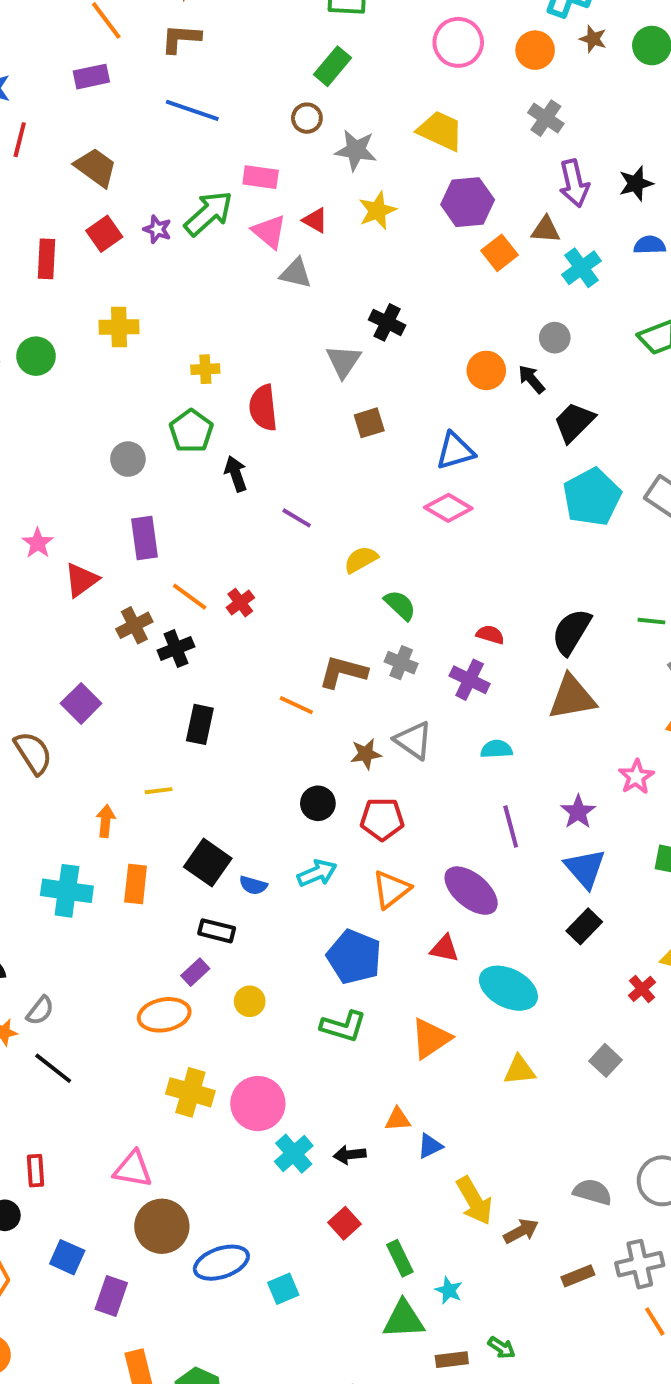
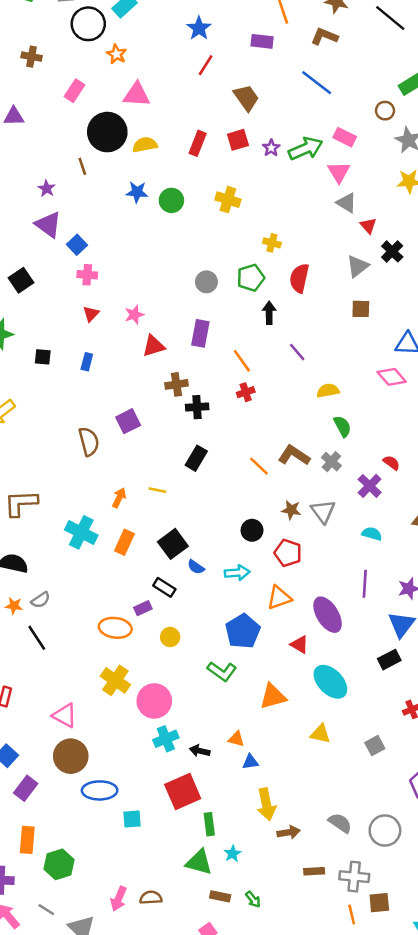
red triangle: (315, 220) -> (368, 226), moved
orange line: (190, 597) -> (242, 361), moved
red square: (345, 1223) -> (183, 792), size x1.8

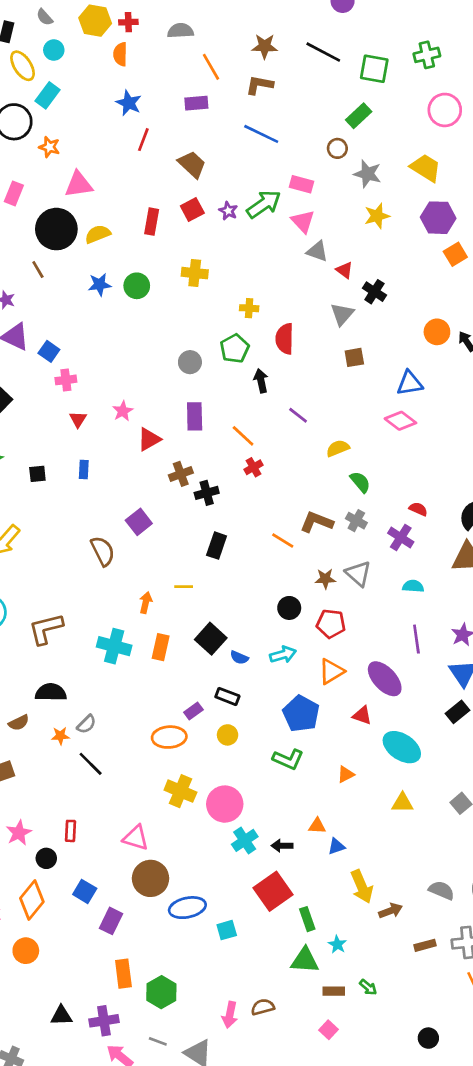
black rectangle: (164, 587) -> (227, 696), moved
orange triangle: (273, 696) -> (346, 774), size x0.6

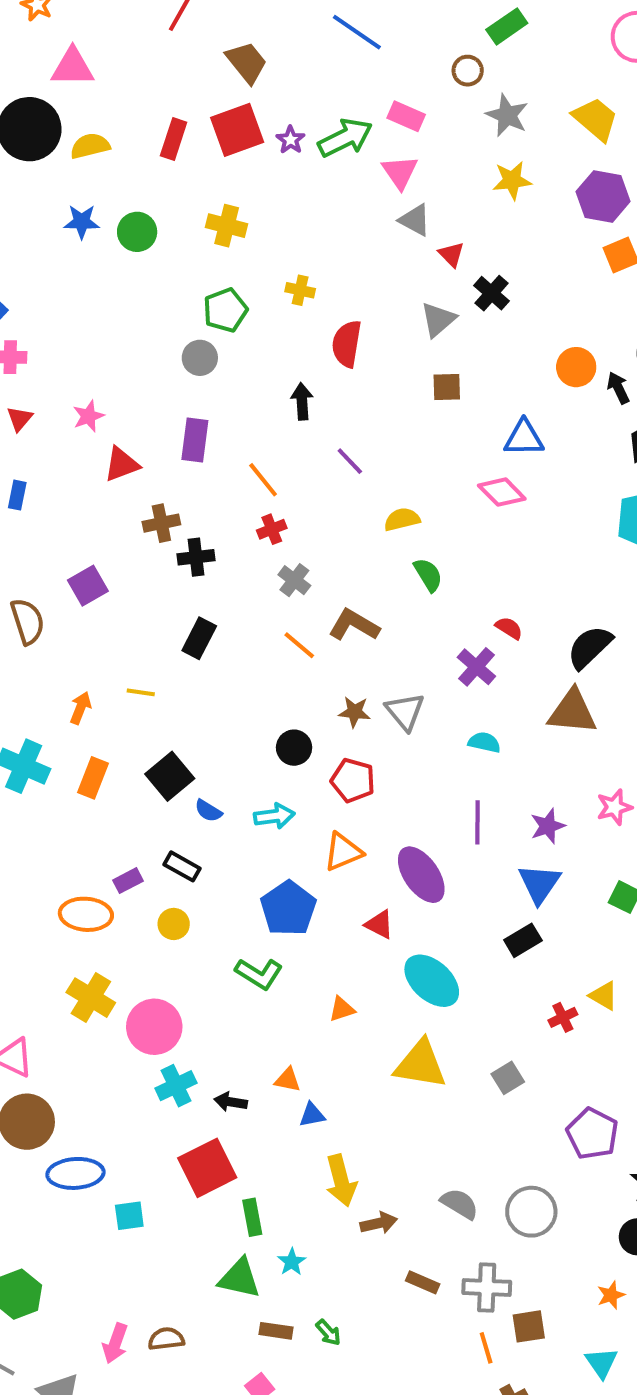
red square: (192, 209) -> (237, 130), size x1.5
green pentagon: (235, 349) -> (225, 310), moved
gray cross: (356, 521) -> (294, 580), moved
yellow triangle: (403, 803) -> (420, 1064), size x1.6
brown rectangle: (425, 945) -> (423, 1282), turned 30

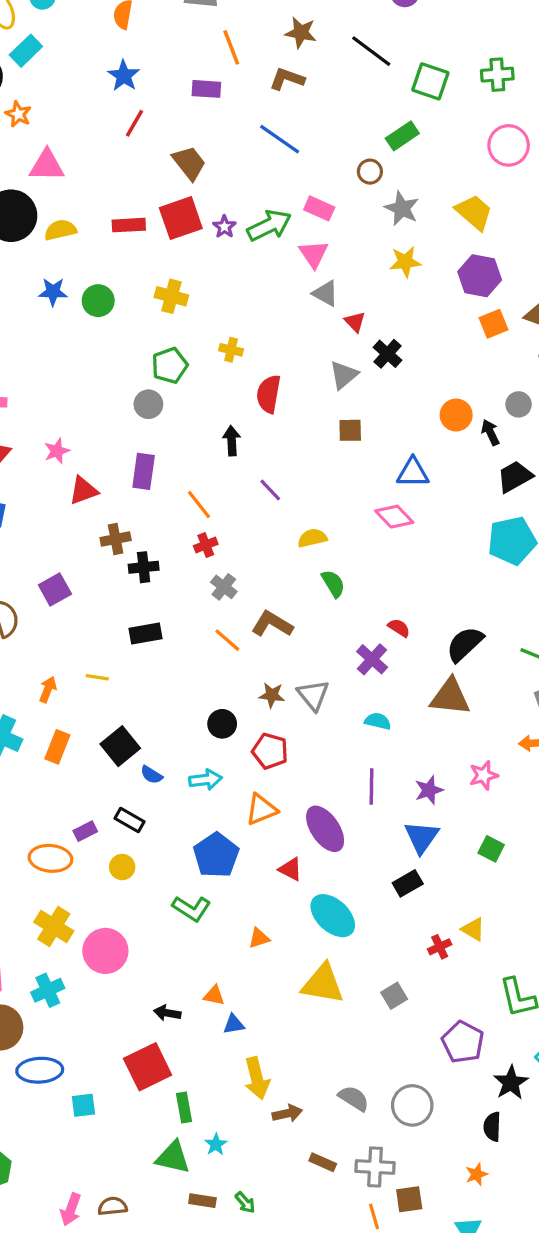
red rectangle: (174, 139) -> (129, 225), turned 68
black rectangle: (199, 638) -> (145, 634), turned 52
cyan cross: (176, 1086) -> (48, 990), moved

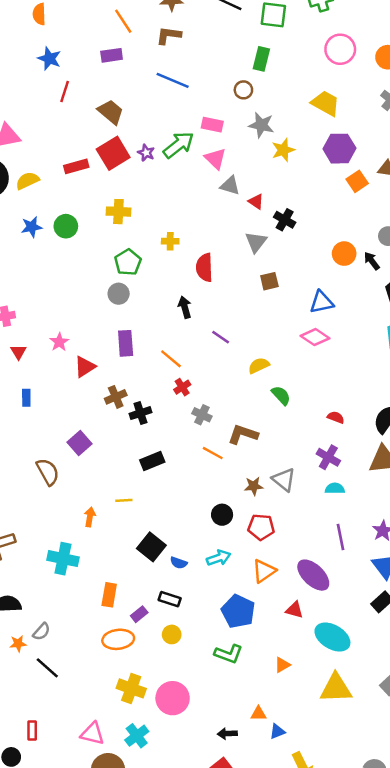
green rectangle: (402, 136) -> (261, 59), turned -30
gray star: (402, 208) -> (261, 125), moved
purple cross: (372, 659) -> (328, 457), moved
orange rectangle: (57, 747) -> (109, 595), moved

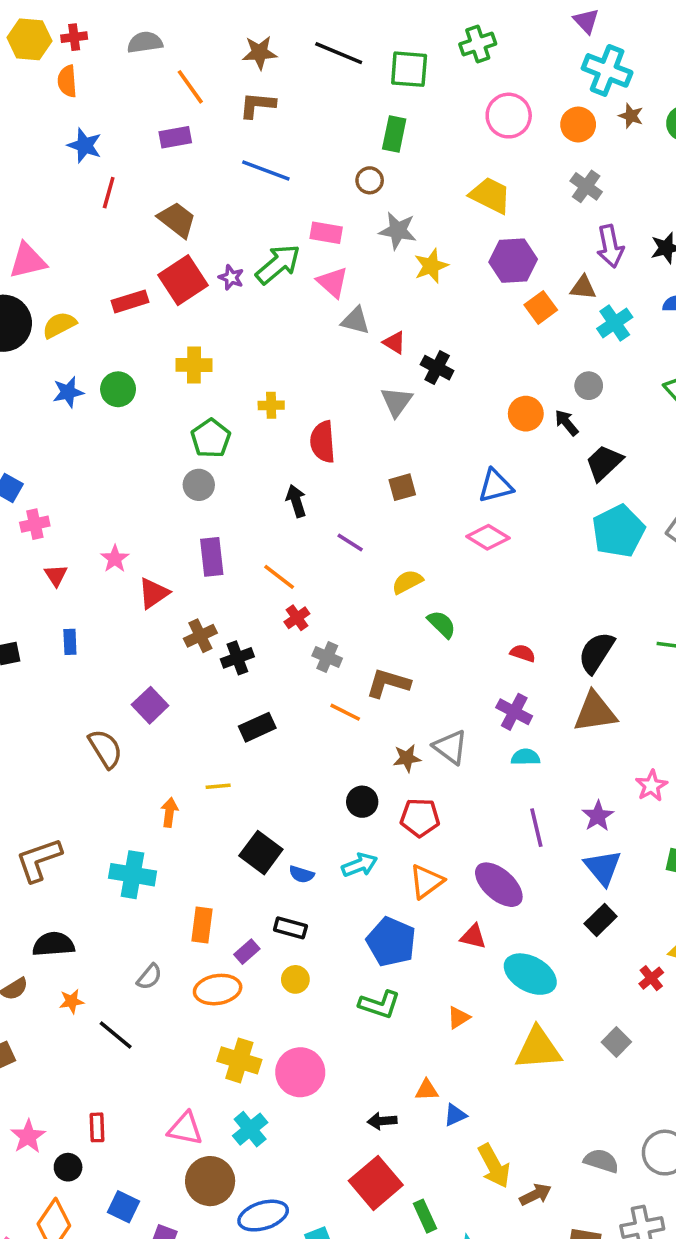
brown square: (269, 281) -> (402, 487), moved
gray semicircle: (41, 632) -> (149, 977), moved

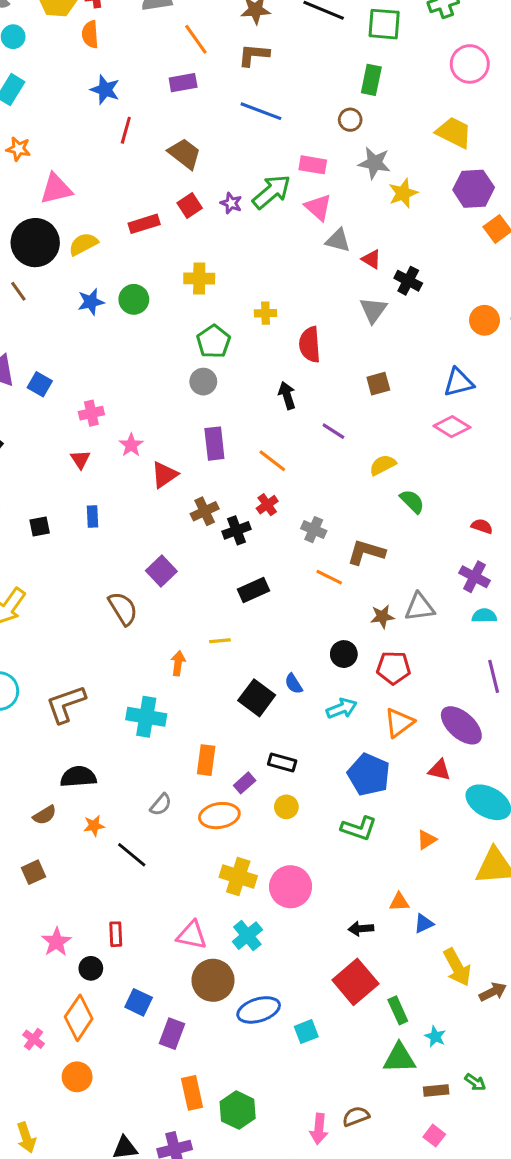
red square: (183, 280) -> (190, 205), size x0.6
pink cross: (35, 524) -> (91, 413), moved
red cross: (297, 618) -> (267, 505), moved
gray triangle: (450, 747) -> (420, 607), turned -44
blue semicircle: (302, 874) -> (294, 684), moved, turned 40

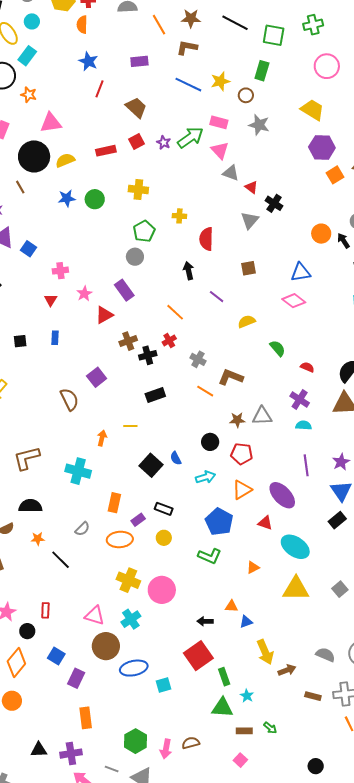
orange line: (196, 39) -> (159, 25), moved
yellow star: (403, 193) -> (220, 81), moved
purple rectangle: (214, 444) -> (124, 290), moved, turned -35
green semicircle: (412, 501) -> (278, 348), moved
green hexagon: (238, 1110) -> (136, 741), moved

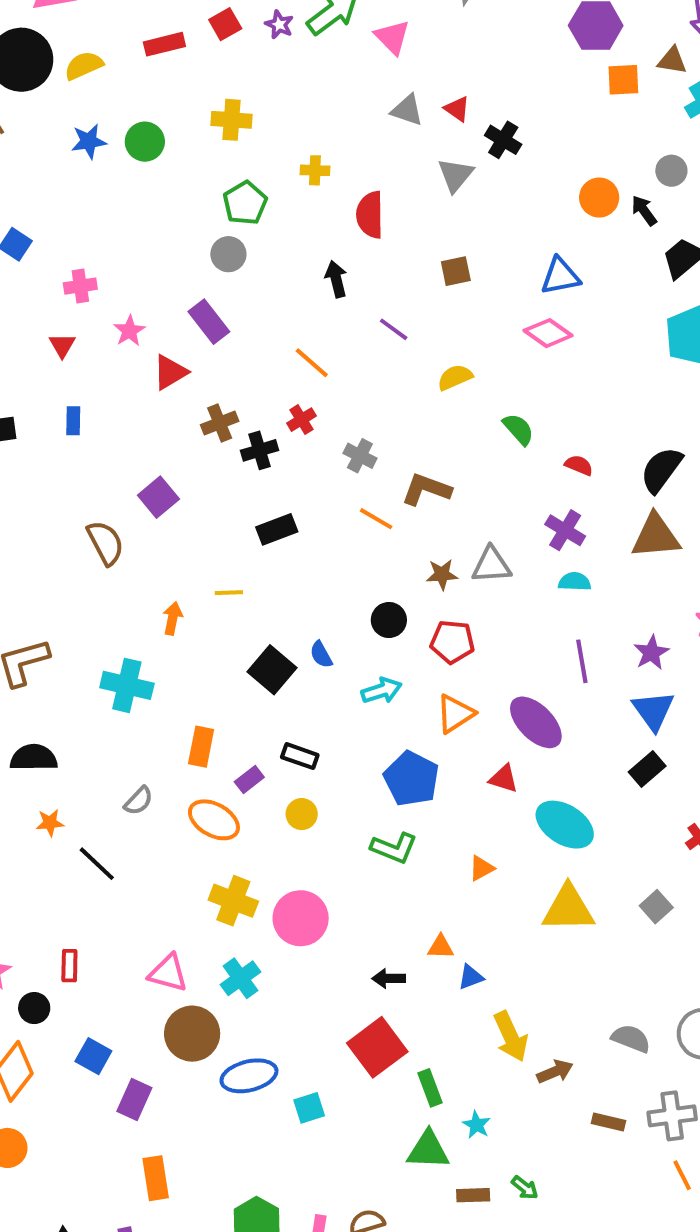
gray triangle: (231, 173) -> (407, 110), moved
orange square: (335, 175) -> (623, 80), turned 30
orange ellipse: (120, 539) -> (214, 820), turned 35

